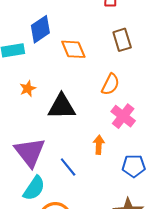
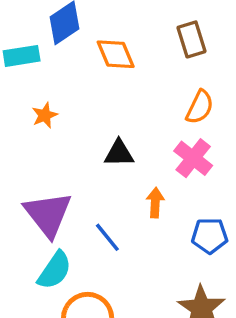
orange semicircle: (110, 84) -> (200, 107), moved
black triangle: (62, 107) -> (119, 153), moved, size x0.7

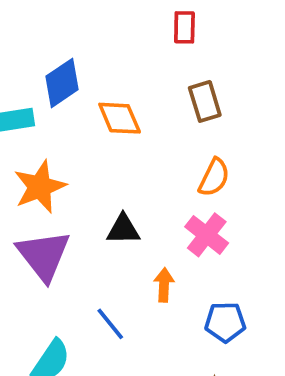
orange star: (45, 115) -> (40, 187), size x1.8
purple triangle: (48, 214) -> (44, 255), moved

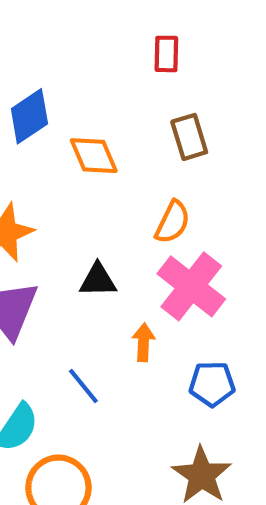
orange semicircle: (214, 177) -> (173, 222), moved
pink cross: (207, 235) -> (191, 286), size x1.4

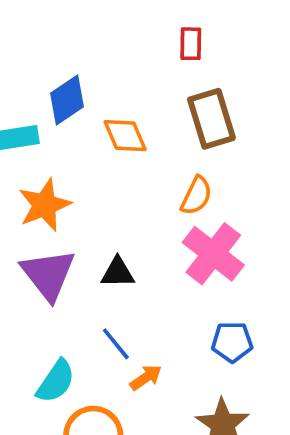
brown rectangle: (189, 137) -> (211, 119), size x1.4
black triangle: (98, 280) -> (118, 273), moved
orange arrow: (144, 342) -> (146, 378), moved, turned 52

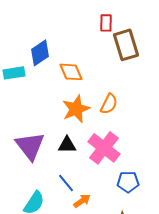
brown rectangle: (211, 119) -> (126, 45), moved
orange star: (45, 205) -> (76, 109), moved
pink cross: (213, 254) -> (104, 148), moved

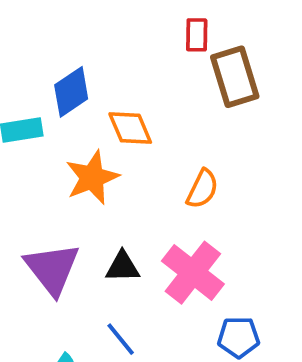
orange star: (76, 109) -> (92, 177), moved

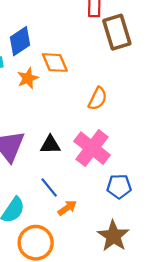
orange star: (92, 177) -> (28, 78), moved, size x0.7

